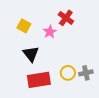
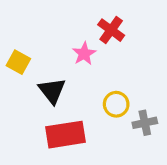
yellow square: (24, 26) -> (18, 62), moved
yellow circle: (68, 73) -> (116, 104), moved

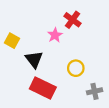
gray cross: (145, 123) -> (95, 91), moved
red rectangle: (66, 135) -> (43, 88), turned 35

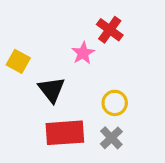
red rectangle: (43, 88) -> (65, 133), turned -30
gray cross: (95, 91) -> (111, 138), moved, turned -32

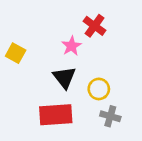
black triangle: (52, 90) -> (64, 78), moved
gray cross: (111, 138) -> (110, 116), moved, turned -30

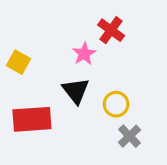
red rectangle: (56, 115) -> (32, 119), moved
gray cross: (110, 116) -> (130, 136), turned 30

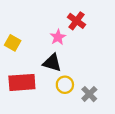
black triangle: (76, 91) -> (52, 63), turned -36
yellow circle: (116, 104) -> (65, 85), moved

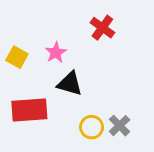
pink star: (58, 37) -> (56, 52), moved
yellow circle: (65, 85) -> (92, 127), moved

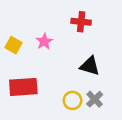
red cross: (102, 28) -> (81, 22), turned -30
black triangle: (70, 84) -> (90, 66), moved

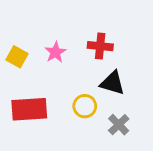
red cross: (81, 22) -> (100, 46), moved
yellow circle: (73, 100) -> (85, 106), moved

